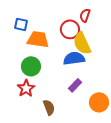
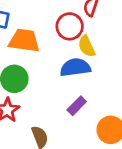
yellow semicircle: (82, 43) -> (87, 46), size x0.7

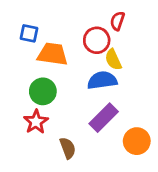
purple rectangle: (77, 106) -> (104, 118), size x1.5

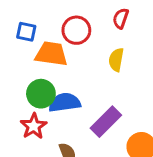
red circle: (97, 40) -> (76, 30), moved
yellow semicircle: (113, 60) -> (116, 60), turned 35
blue semicircle: (102, 80) -> (65, 103), moved

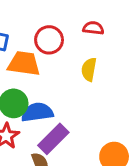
red semicircle: (121, 18) -> (93, 28), turned 78
purple rectangle: (106, 122) -> (53, 139), moved

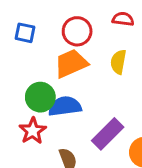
orange trapezoid: (24, 64) -> (71, 63), moved, turned -32
purple rectangle: (53, 139) -> (108, 134), moved

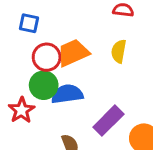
red circle: (77, 31) -> (47, 57), moved
red star: (33, 131) -> (22, 110), moved

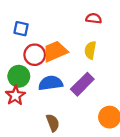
green circle: (44, 85) -> (19, 76), moved
purple rectangle: (108, 121) -> (82, 84), moved

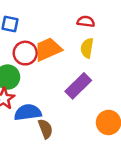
red semicircle: (94, 18) -> (86, 22), moved
blue semicircle: (51, 83) -> (28, 112), moved

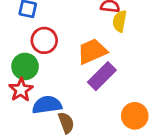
yellow semicircle: (87, 48) -> (120, 21), moved
orange trapezoid: (48, 49) -> (92, 51), moved

